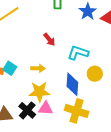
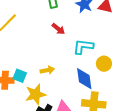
red arrow: (49, 39) -> (58, 29), moved
yellow star: (39, 92) -> (36, 94), moved

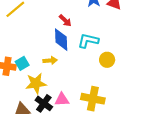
cyan square: (20, 76) -> (22, 63), turned 32
blue diamond: (84, 79) -> (61, 40), moved

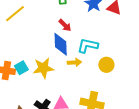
yellow arrow: (50, 60) -> (74, 62), moved
yellow star: (36, 83) -> (43, 68), moved

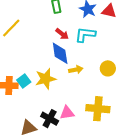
cyan L-shape: (88, 46) -> (85, 35), moved

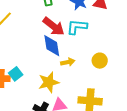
red arrow: (62, 34) -> (54, 26), size x1.6
yellow star: (46, 79) -> (49, 82), moved

